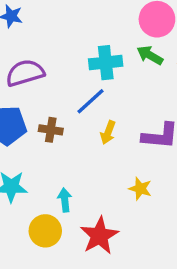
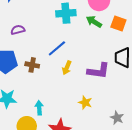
cyan cross: (106, 63) -> (66, 13), moved
purple semicircle: (25, 73) -> (18, 30), size x0.6

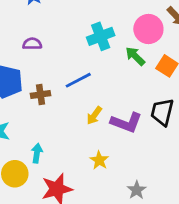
cyan cross: (66, 13) -> (101, 36), turned -30
brown cross: (32, 65) -> (41, 95), turned -32
yellow arrow: (67, 68) -> (94, 115), moved

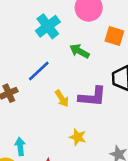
green arrow: (135, 56) -> (79, 51), moved
yellow arrow: (94, 115) -> (62, 98), turned -54

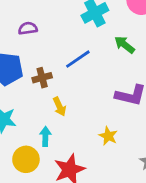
yellow arrow: (62, 98) -> (59, 107), moved

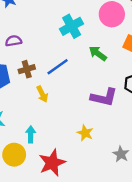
brown cross: (42, 78) -> (27, 69), moved
yellow arrow: (59, 107) -> (42, 94), moved

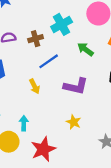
brown cross: (27, 69) -> (36, 39), moved
purple L-shape: (104, 97) -> (76, 86), moved

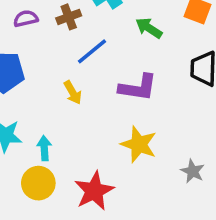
yellow star: (74, 122) -> (139, 144), size x1.5
cyan arrow: (24, 123) -> (44, 148), moved

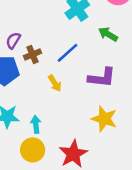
brown cross: (69, 17) -> (33, 54), moved
purple semicircle: (26, 19) -> (13, 40), moved, turned -42

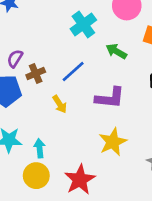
yellow star: (104, 119) -> (113, 142), turned 30

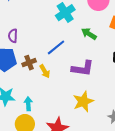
purple semicircle: (15, 59) -> (13, 36), turned -32
brown cross: (36, 73) -> (29, 63), moved

